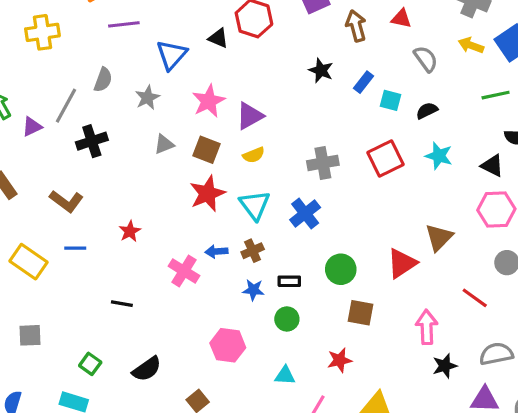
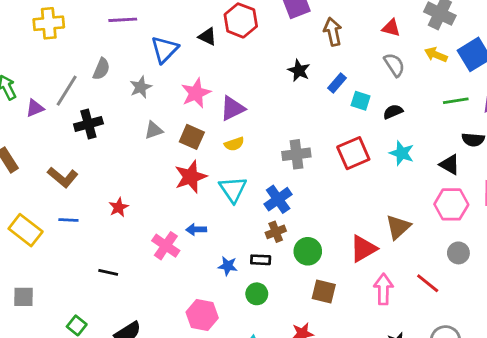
red triangle: (401, 19) -> (391, 28), moved
brown cross: (253, 251) -> (276, 232), moved
pink arrow: (427, 327) -> (383, 289), moved

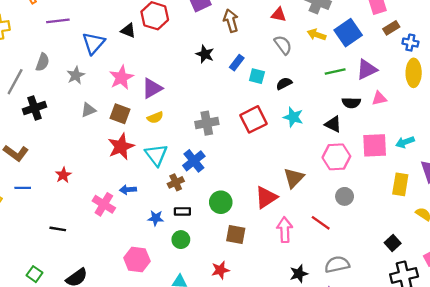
brown cross: (276, 232) -> (176, 182), moved

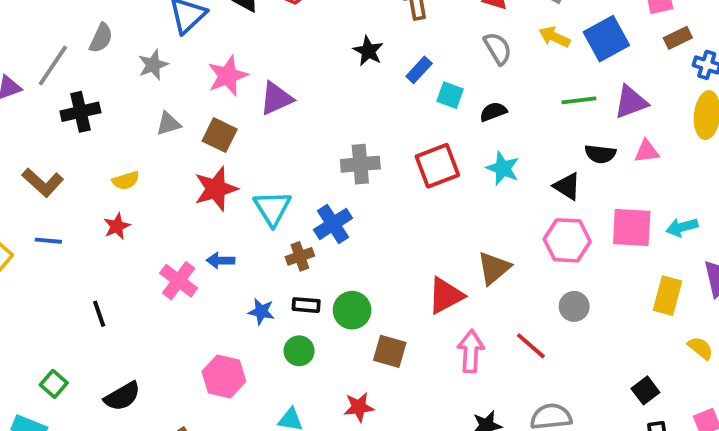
yellow semicircle: (155, 118) -> (126, 181), moved
green circle: (221, 202) -> (352, 310), moved
black line: (58, 229) -> (99, 314), turned 56

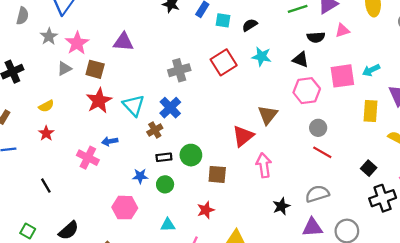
gray semicircle: (101, 38) -> (23, 16), moved
pink star: (228, 76) -> (77, 43), moved
purple triangle: (276, 98) -> (123, 42), turned 40
blue star: (261, 312) -> (140, 176), moved
red line: (531, 346) -> (322, 152), moved

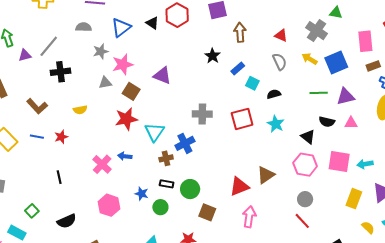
gray semicircle: (23, 16) -> (84, 27), turned -119
red star: (46, 133) -> (61, 137), moved
pink hexagon: (125, 208) -> (109, 205), moved

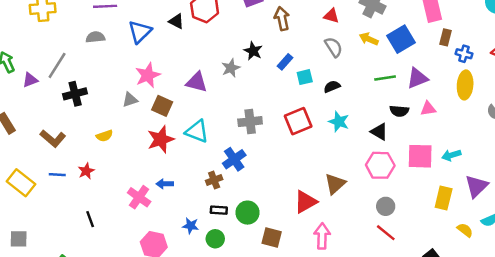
gray star: (101, 51) -> (231, 68), moved
brown rectangle: (373, 66) -> (445, 37), turned -48
cyan square: (252, 83) -> (305, 77), turned -32
cyan triangle: (154, 132) -> (197, 131), moved, turned -35

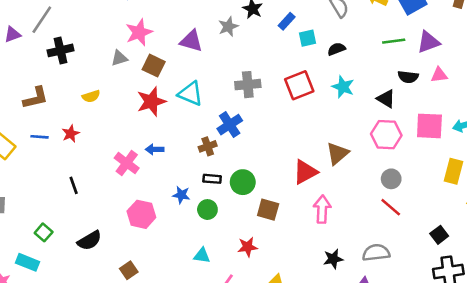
brown L-shape: (53, 138) -> (36, 98), turned -55

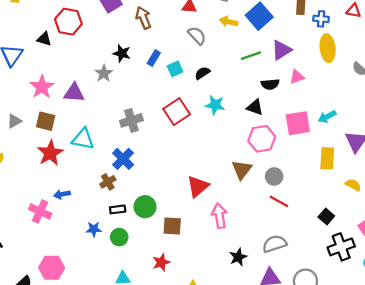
pink star: (139, 32) -> (42, 87), moved
brown triangle: (337, 153) -> (242, 170), moved
pink hexagon: (141, 214) -> (52, 268), moved

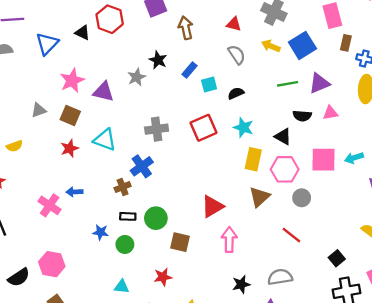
red star: (50, 153) -> (69, 148), size x0.7
yellow rectangle: (327, 158) -> (253, 159), moved
gray circle: (274, 176) -> (302, 198), moved

